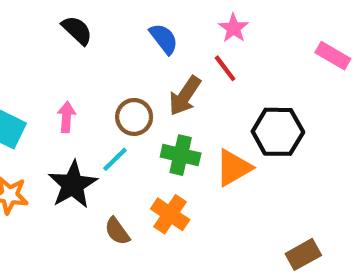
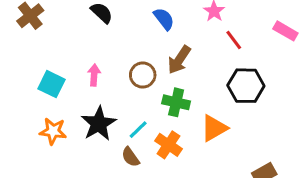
red line: (225, 68) -> (234, 40), moved
cyan line: (115, 159) -> (138, 130), moved
orange triangle: (233, 168) -> (214, 128), moved

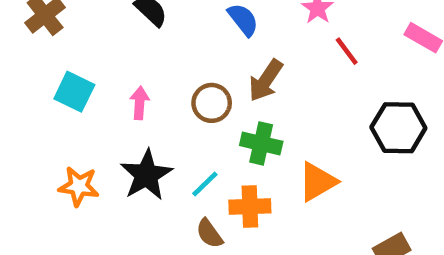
cyan square: (52, 84) -> (74, 92), moved
black hexagon: (246, 86) -> (398, 128), moved
orange cross: (168, 145) -> (250, 206), turned -36
brown semicircle: (131, 157) -> (209, 234), moved

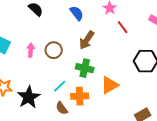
brown circle: (212, 103) -> (54, 50), moved
black star: (146, 175) -> (29, 97), moved

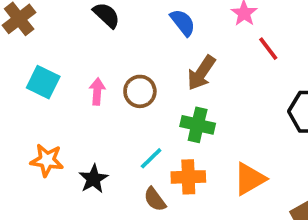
orange triangle: (110, 85) -> (250, 179), moved
black star: (29, 97) -> (93, 179), size x0.7

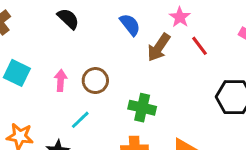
brown arrow: (201, 73) -> (159, 47), moved
cyan line: (151, 158) -> (80, 120), moved

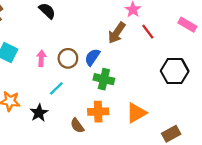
blue semicircle: (130, 25) -> (92, 57), moved, turned -108

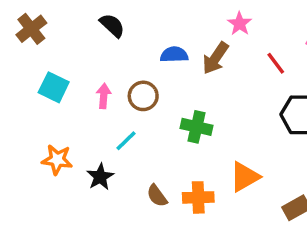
red line: (148, 32) -> (276, 63), moved
blue semicircle: (92, 57) -> (174, 55), moved, turned 54
orange cross: (98, 112) -> (198, 197), moved

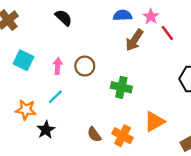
blue semicircle: (174, 55) -> (123, 15), moved
red line: (276, 63) -> (167, 33), moved
cyan line: (126, 141) -> (55, 97), moved
black star: (100, 177) -> (46, 130), moved
orange cross: (198, 197) -> (123, 136), turned 30

